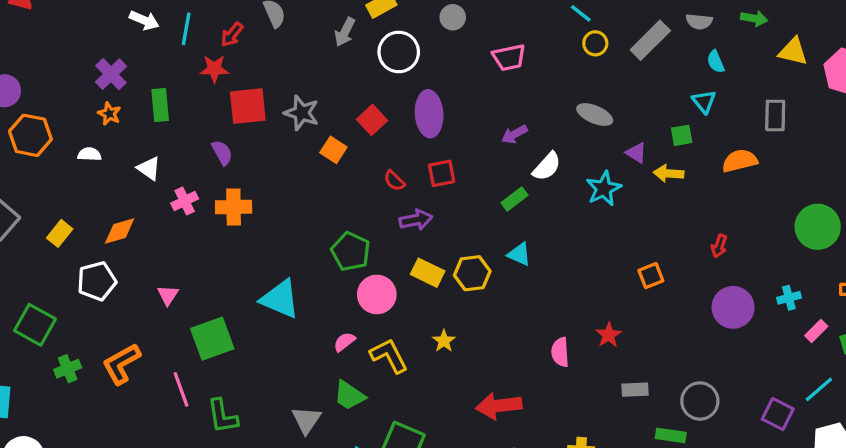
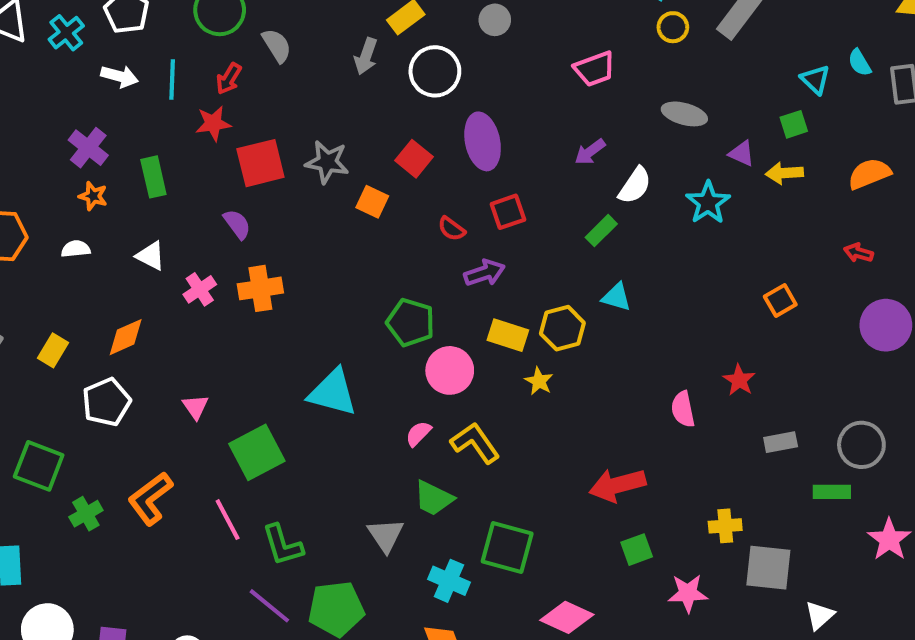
pink trapezoid: (509, 57) -> (595, 69), moved
cyan semicircle: (716, 62) -> (860, 63), moved
orange semicircle: (740, 161) -> (869, 174), moved
red arrow: (719, 246) -> (858, 253), turned 95
yellow star: (444, 341) -> (539, 381), moved

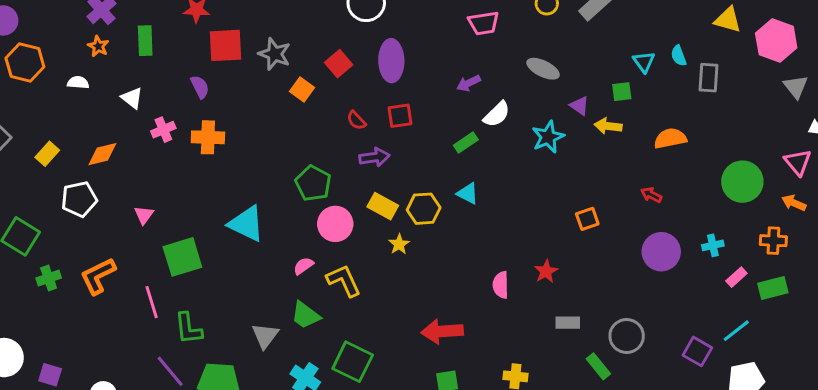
green rectangle: (832, 492) -> (598, 366), turned 40

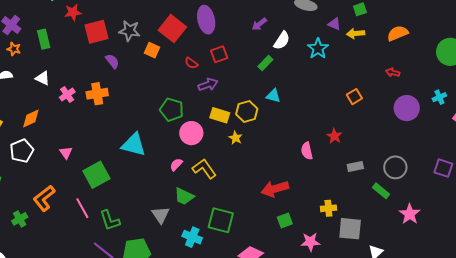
red square: (339, 64) -> (172, 29), size x1.5
purple semicircle: (200, 87) -> (112, 61), moved
green cross: (49, 278) -> (20, 219), moved

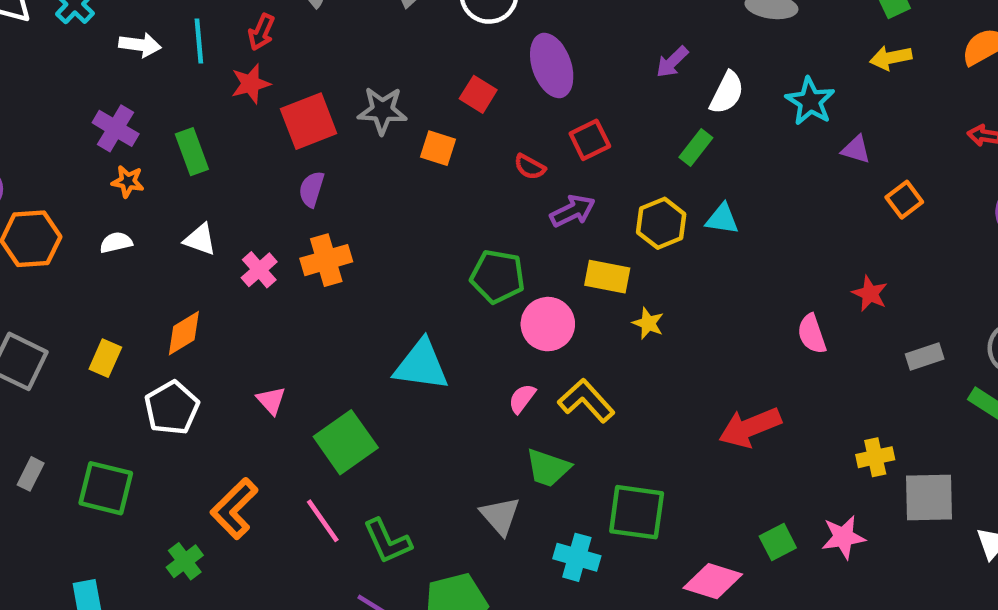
purple triangle: (334, 24) -> (856, 149), moved
red square: (172, 29) -> (478, 94), size x0.6
purple semicircle: (112, 61) -> (311, 189), moved, turned -119
yellow hexagon: (247, 112) -> (661, 223), moved
green square: (285, 220) -> (778, 542), moved

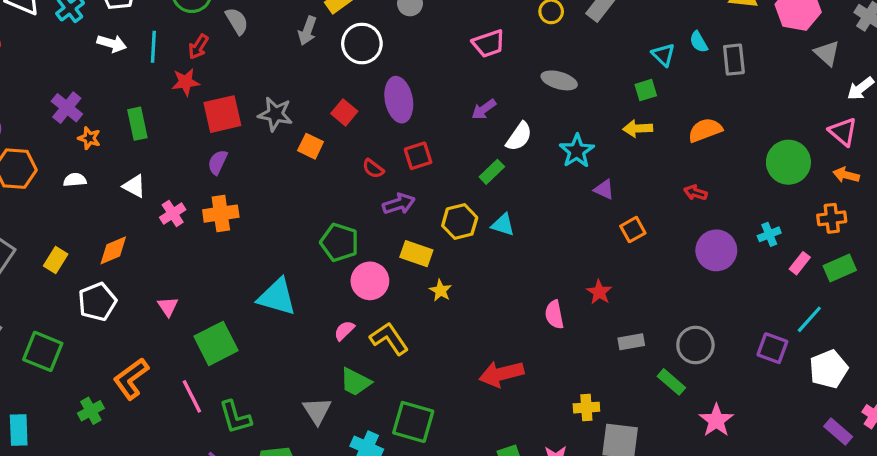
purple cross: (116, 128) -> (67, 108), moved

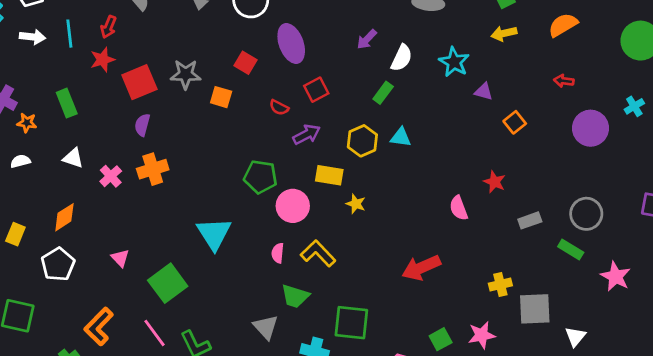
cyan triangle: (277, 297) -> (214, 234), turned 51
pink semicircle: (344, 331) -> (278, 253), turned -30

